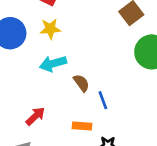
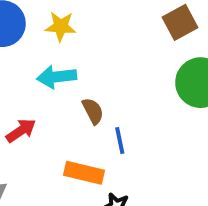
red arrow: (35, 116) -> (21, 131), moved
orange rectangle: (82, 126) -> (84, 173), size x1.4

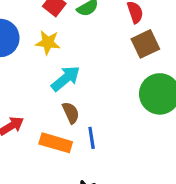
cyan arrow: (57, 77) -> (66, 78), moved, turned 144
orange rectangle: (84, 173) -> (56, 143), moved

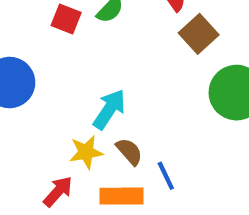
yellow star: (48, 43) -> (86, 152), moved

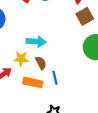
cyan arrow: (109, 109) -> (36, 42), turned 48

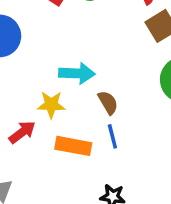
brown semicircle: (41, 63) -> (108, 103), moved

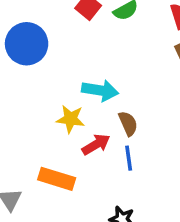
red arrow: (22, 132) -> (96, 144), moved
orange rectangle: (73, 146) -> (57, 179), moved

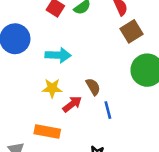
cyan arrow: (100, 90) -> (58, 55), moved
blue line: (129, 158) -> (108, 110), moved

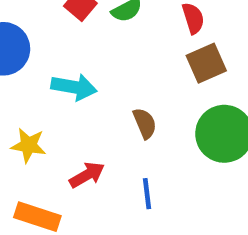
brown semicircle: (93, 87) -> (145, 123), moved
yellow star: (52, 88) -> (28, 145), moved

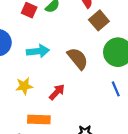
brown semicircle: (145, 123) -> (78, 59), size x1.5
blue line: (147, 194) -> (116, 89), moved

